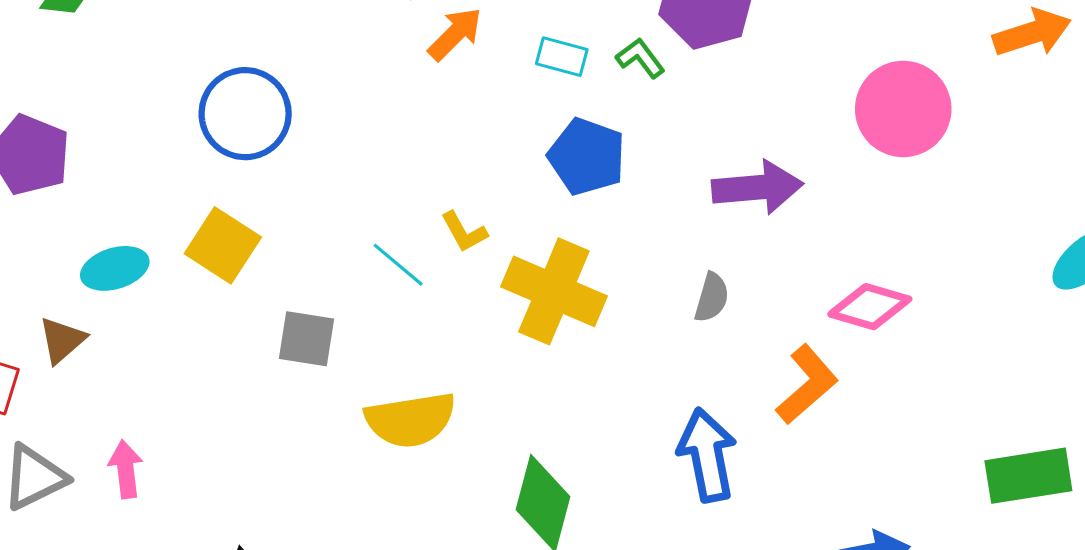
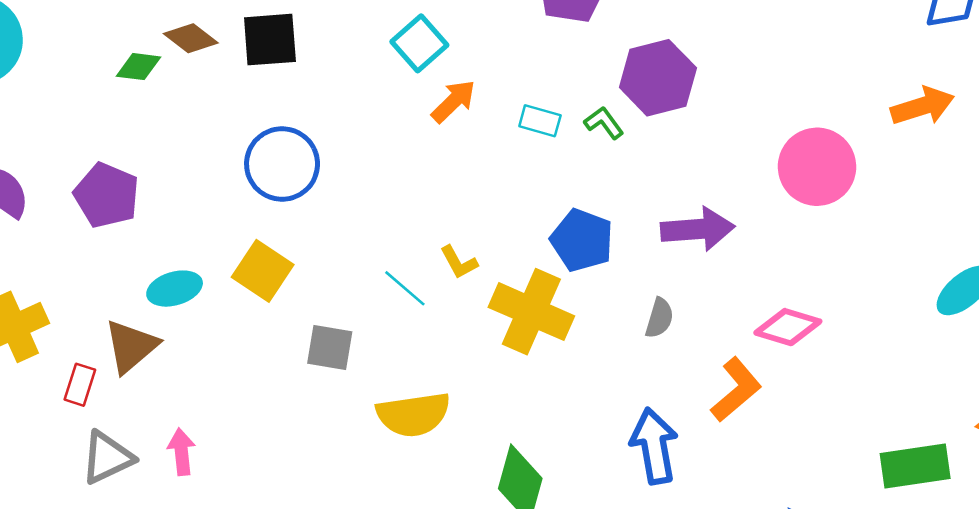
blue pentagon: (587, 157) -> (582, 240), moved
brown triangle: (62, 340) -> (131, 346), size x1.4

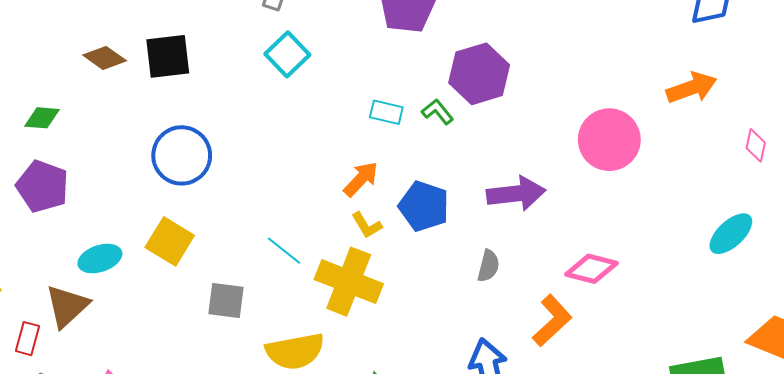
green diamond: (138, 67) -> (42, 118), moved
orange arrow: (453, 101) -> (361, 179), moved
yellow L-shape: (459, 262) -> (367, 225), moved
yellow cross: (531, 312) -> (349, 282), moved

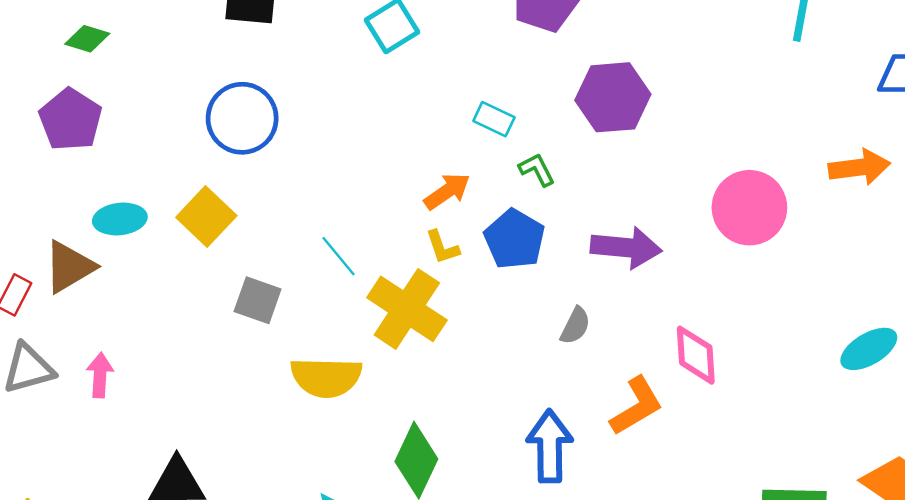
green L-shape: (437, 112) -> (537, 170), moved
pink diamond: (591, 269) -> (696, 355), turned 60

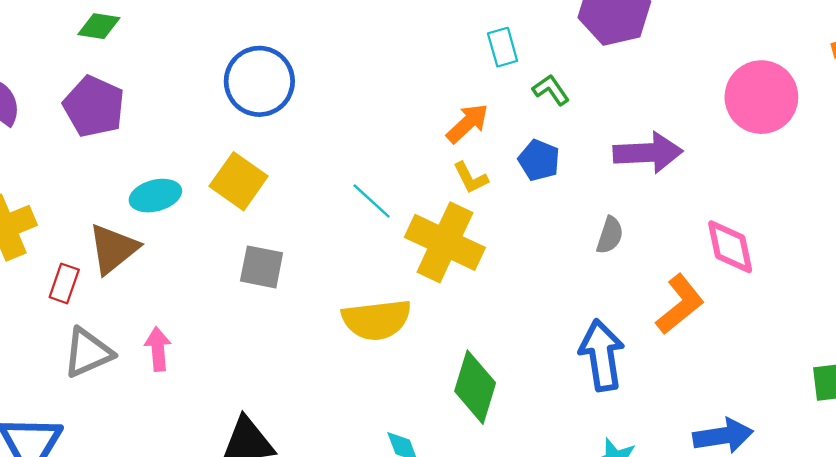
cyan rectangle: (494, 119) -> (503, 47), turned 57
blue pentagon: (514, 239) -> (539, 160), size x0.7
gray square: (258, 300) -> (262, 267), moved

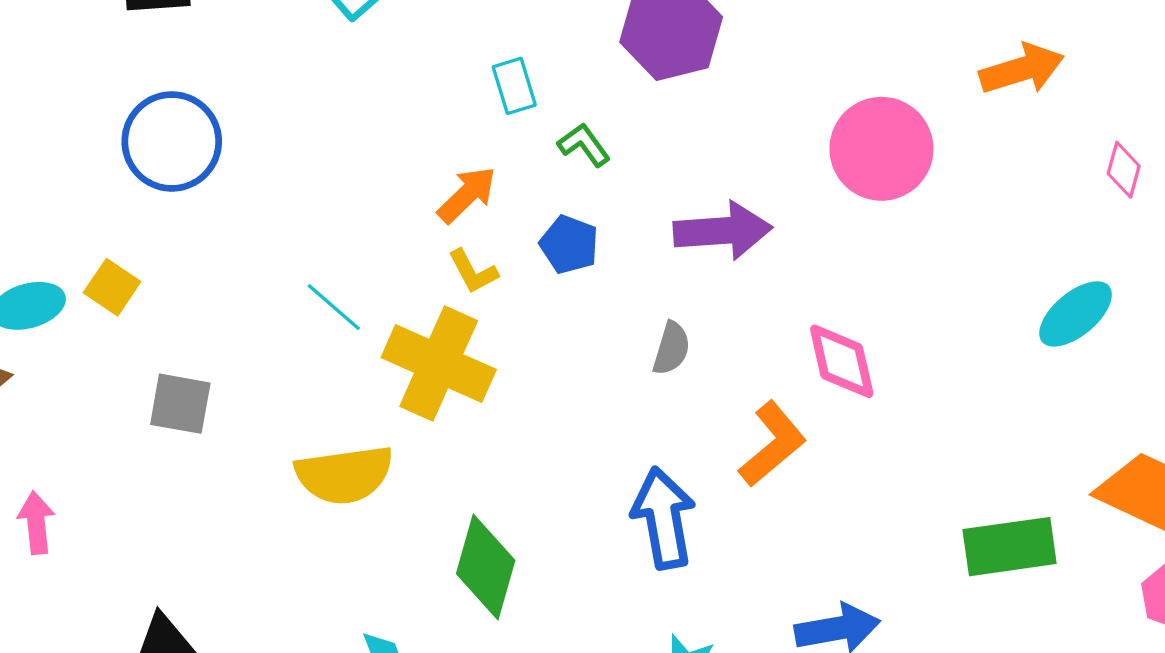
yellow square: (239, 181) -> (112, 287), moved, size x0.7

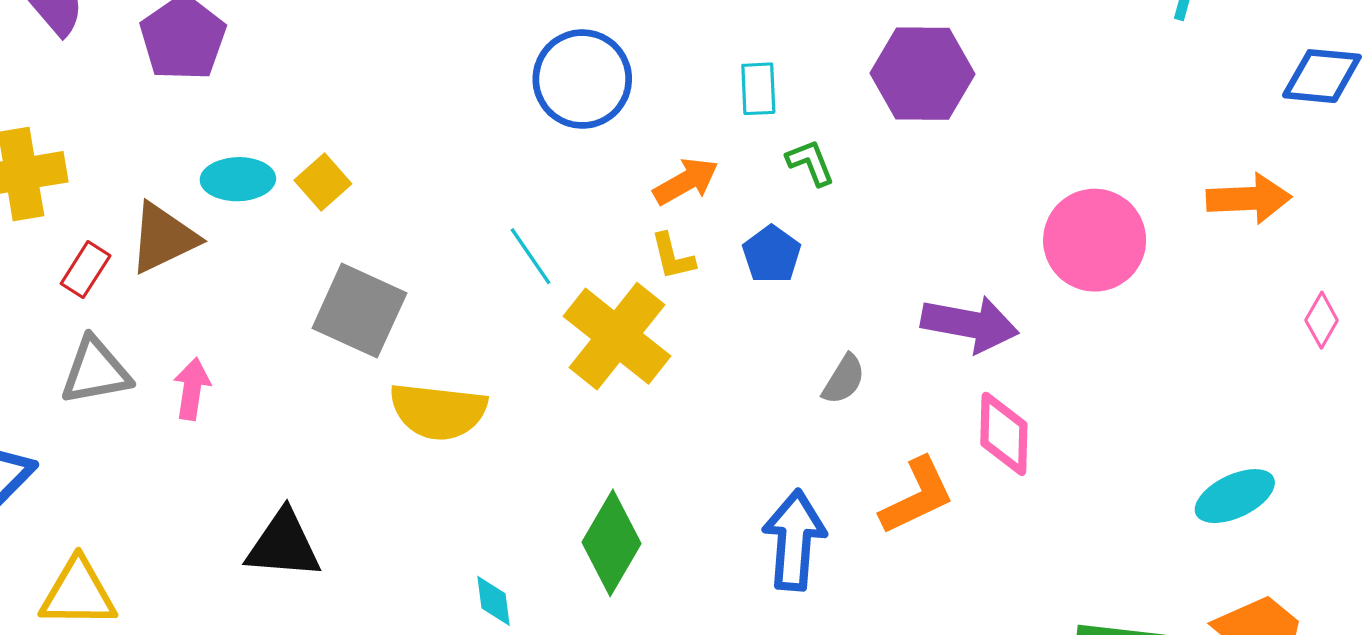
blue circle: (172, 141) -> (582, 79), moved
purple arrow: (723, 231) -> (970, 324), moved
cyan ellipse: (1076, 314) -> (1235, 496), moved
gray square: (180, 404) -> (359, 311), size x1.4
yellow semicircle: (344, 475) -> (438, 411), moved

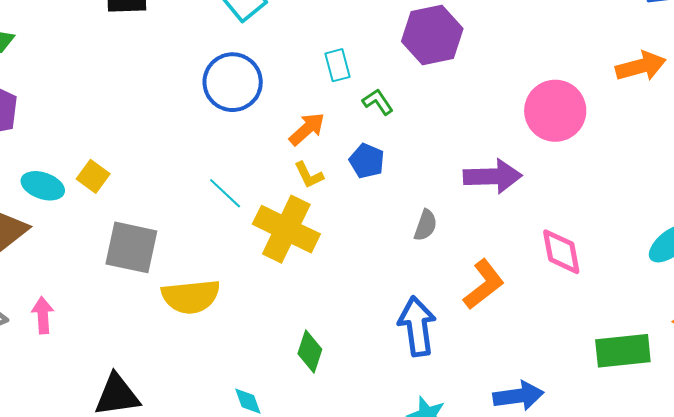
cyan ellipse: (238, 179) -> (43, 186), turned 33
pink diamond: (1004, 434) -> (561, 252), moved
green diamond: (612, 543) -> (310, 352), size x0.7

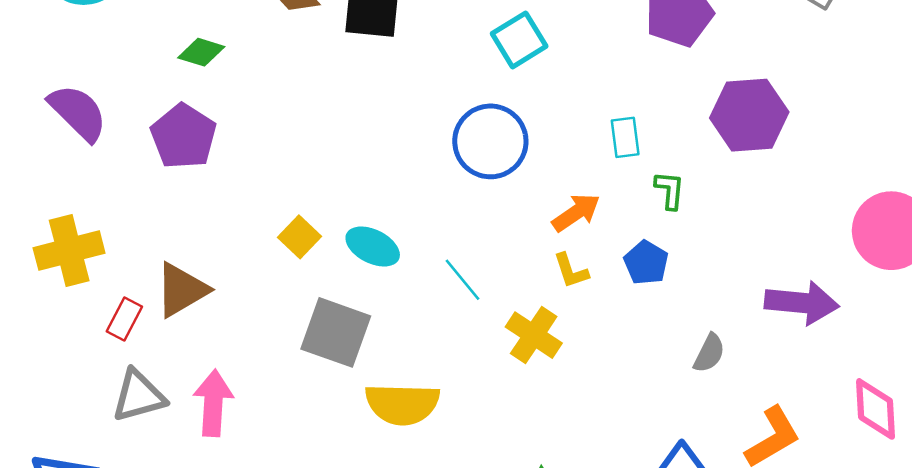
green L-shape: (378, 102) -> (670, 190), turned 32
cyan ellipse: (43, 186) -> (373, 247), moved
yellow cross: (286, 229) -> (534, 335), size x0.7
pink arrow: (43, 315) -> (213, 403), size x1.4

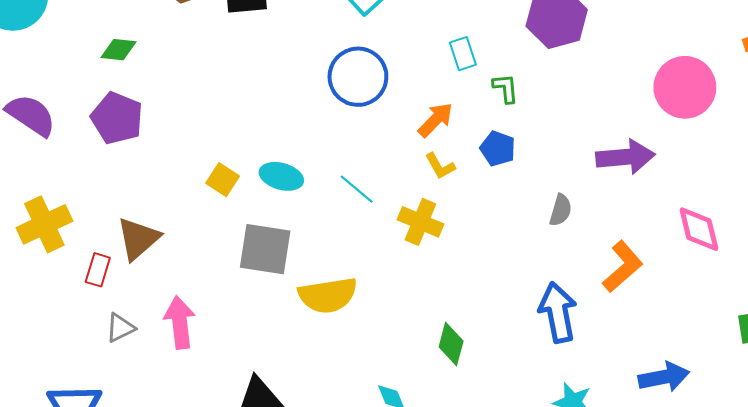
gray triangle: (139, 396) -> (120, 328), size x0.7

